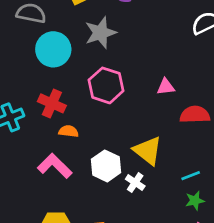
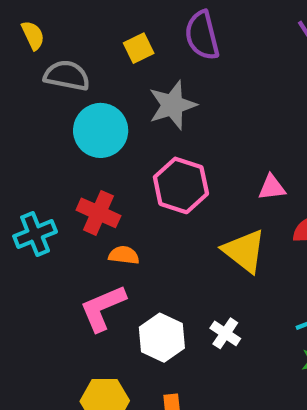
yellow triangle: (148, 151) -> (244, 251), moved
pink L-shape: (55, 166) -> (103, 308), turned -68
white hexagon: (106, 166) -> (162, 338), moved

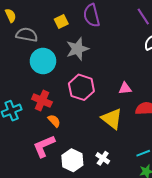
orange semicircle: (124, 255) -> (54, 121), turned 40

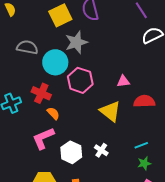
yellow square: (61, 22) -> (60, 15), size x1.6
gray semicircle: (27, 35) -> (27, 47), moved
cyan circle: (43, 61) -> (55, 62), moved

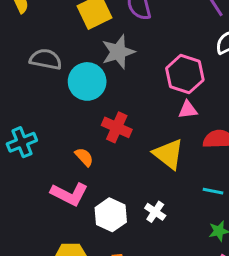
pink hexagon: (80, 80) -> (185, 74), moved
red cross: (41, 93) -> (117, 127), moved
pink L-shape: (43, 138) -> (69, 194), turned -130
cyan line: (141, 145) -> (213, 191), moved, turned 32

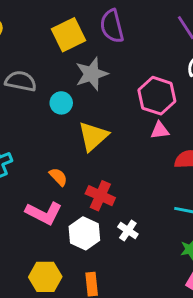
cyan circle: (87, 81) -> (61, 103), size x0.6
red cross: (117, 127) -> (100, 196), moved
yellow triangle: (169, 154) -> (93, 136), moved, turned 40

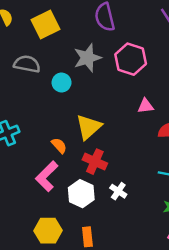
yellow square: (68, 35) -> (45, 24), moved
pink hexagon: (157, 96) -> (131, 59), moved
yellow triangle: (93, 136) -> (89, 127), moved
pink L-shape: (44, 213) -> (47, 176), turned 108

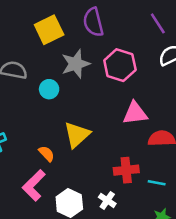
yellow square: (45, 24) -> (49, 30), moved
pink triangle: (145, 106) -> (135, 113), size x1.5
red cross: (95, 162) -> (126, 170), moved, turned -30

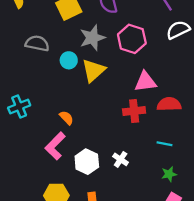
yellow triangle: (77, 135) -> (94, 70), moved
red cross: (126, 170) -> (134, 111), moved

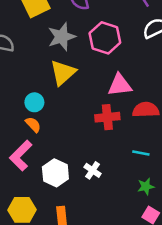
cyan circle: (69, 60) -> (34, 102), moved

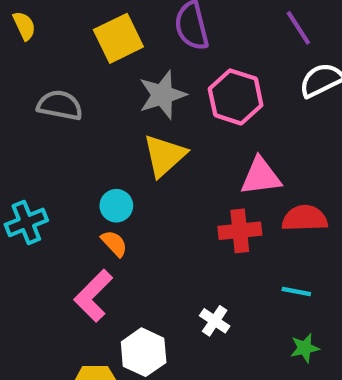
white hexagon: (55, 173) -> (144, 352), moved

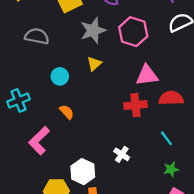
yellow triangle: (164, 155) -> (94, 64), size x0.6
cyan circle: (116, 206) -> (60, 76), moved
cyan line: (296, 292) -> (166, 138), turned 42
pink L-shape: (93, 296) -> (39, 141), moved

